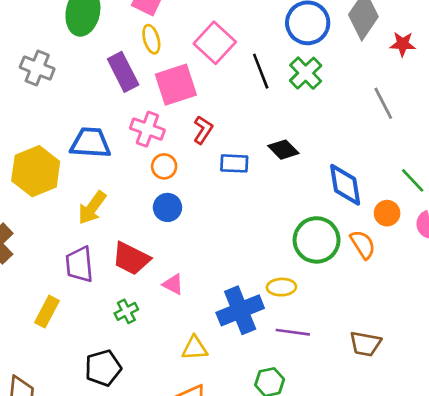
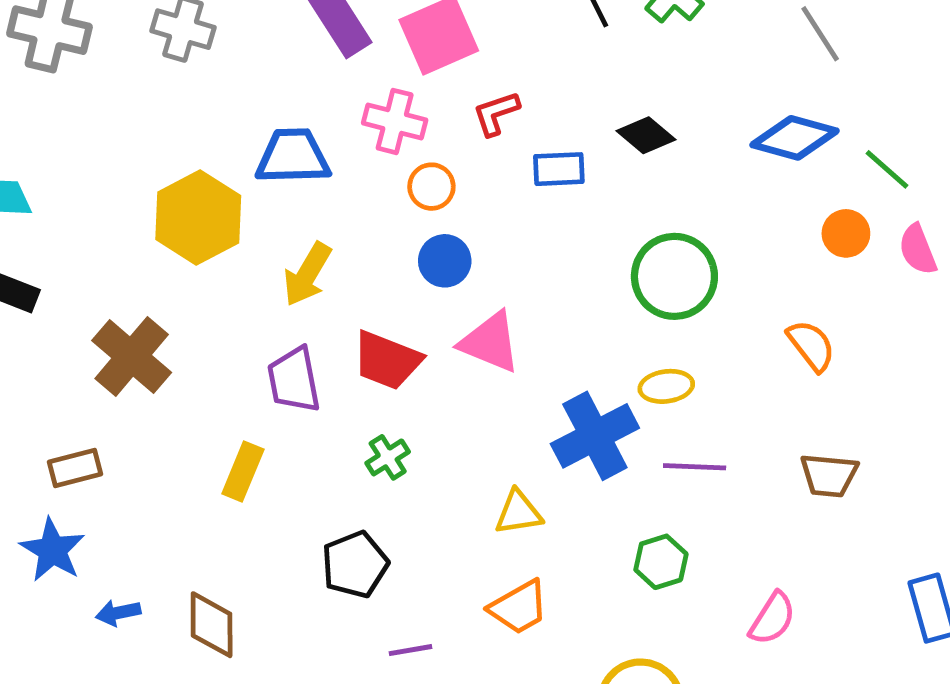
red L-shape: (203, 130) -> (496, 113), turned -136
blue diamond: (345, 185) -> (795, 138), moved, turned -60
green circle: (317, 240) -> (674, 276), moved
orange semicircle: (363, 245) -> (811, 346), moved
pink triangle: (173, 284) -> (490, 342), moved, size x1.6

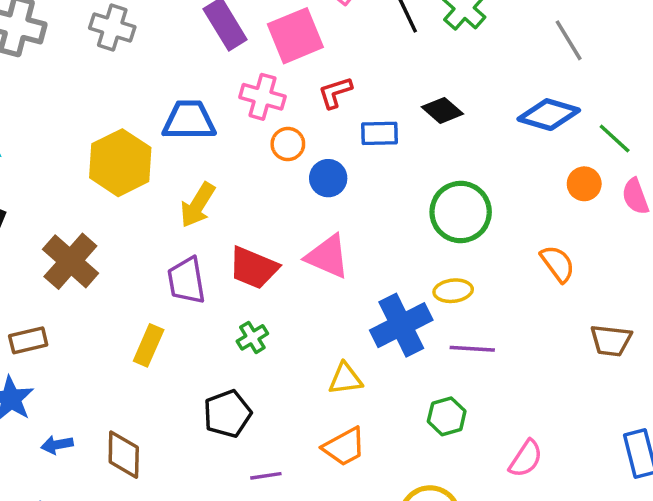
blue circle: (445, 261) -> (328, 178), moved
brown trapezoid: (829, 475) -> (611, 340), moved

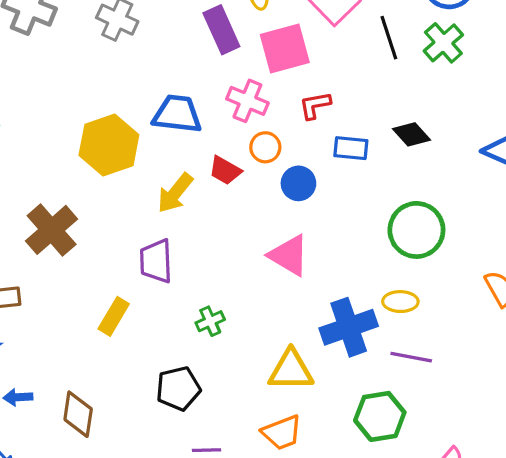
red trapezoid: (253, 268) -> (225, 170), moved, size x0.7
yellow triangle: (345, 379) -> (291, 370), size x1.4
green hexagon: (447, 416) -> (380, 416), size x1.4

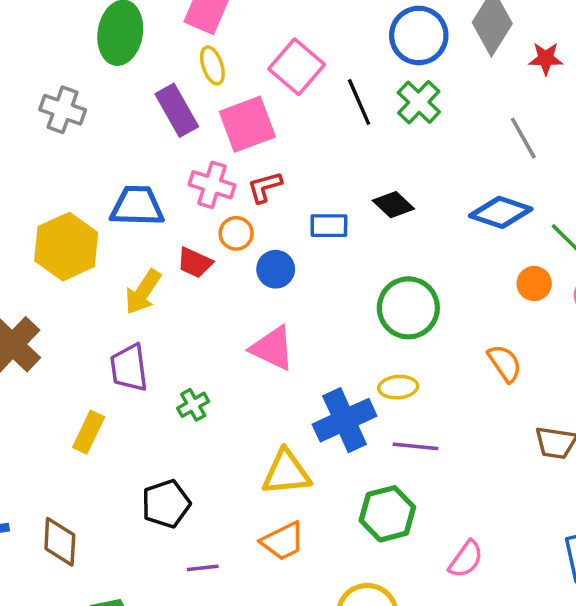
red L-shape: (315, 105) -> (265, 187), moved
green cross: (210, 321) -> (193, 405), moved

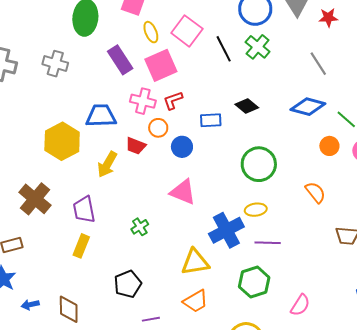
yellow ellipse: (212, 65) -> (151, 32), moved
purple trapezoid: (129, 368) -> (84, 210), moved

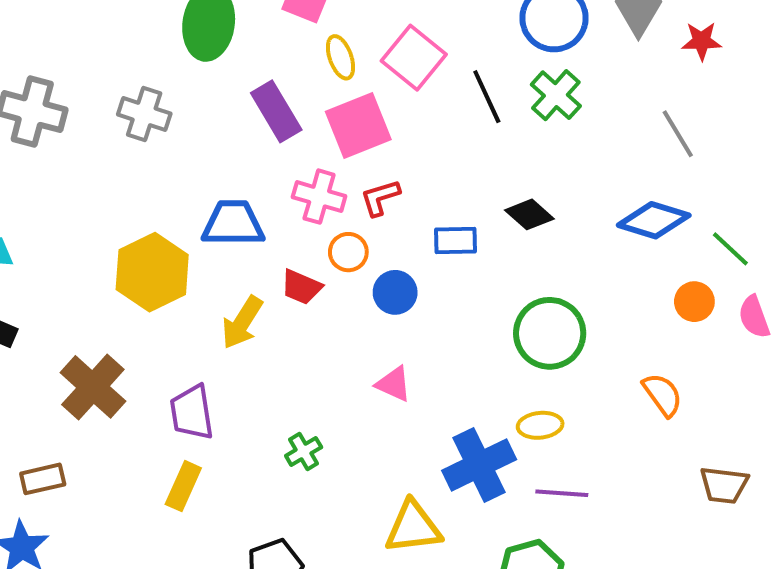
pink triangle: (183, 192) -> (394, 384), size x0.7

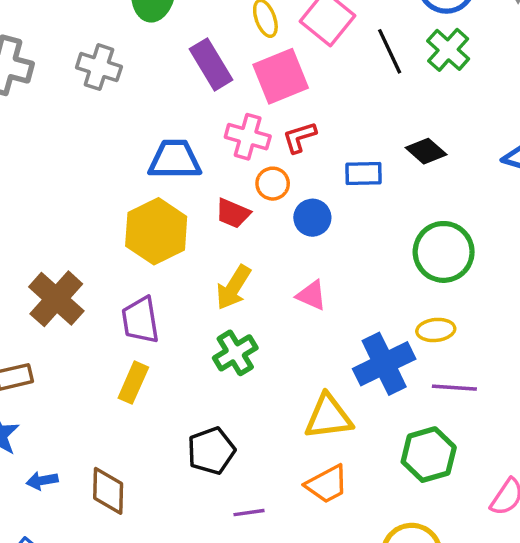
yellow hexagon: (152, 272) -> (156, 231), moved
yellow arrow: (242, 322) -> (233, 287), moved
green cross: (304, 452) -> (235, 353), size x1.4

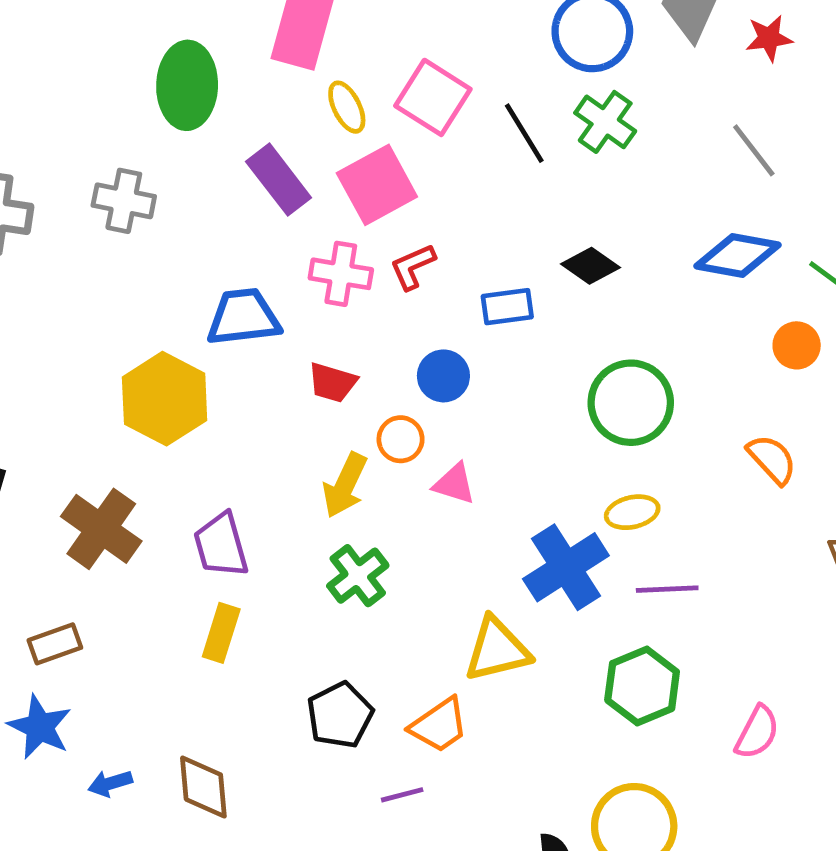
orange circle: (273, 184) -> (401, 439), moved
yellow hexagon: (156, 231) -> (165, 399), moved
orange trapezoid: (327, 484) -> (439, 725), moved

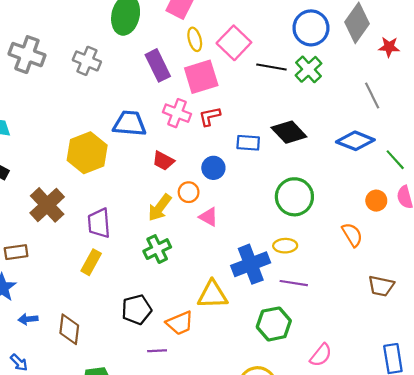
black line: (524, 133) -> (271, 67), turned -60
black diamond: (591, 266) -> (289, 132), size x1.4
orange circle: (797, 345) -> (376, 201), moved

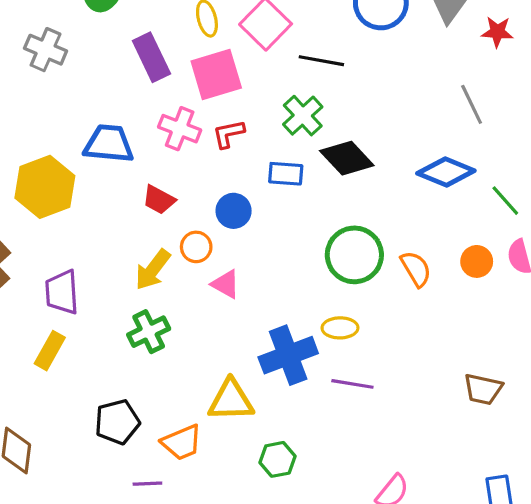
green cross: (309, 69) -> (303, 116), moved
orange semicircle: (352, 235) -> (416, 269), moved
green hexagon: (274, 324) -> (278, 459), moved, size x0.7

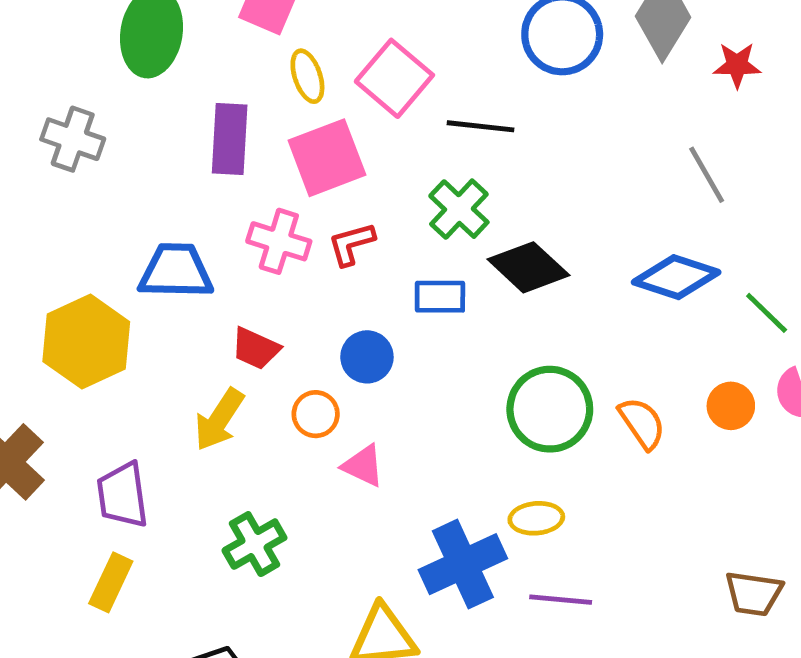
purple rectangle: (151, 57) -> (230, 139), turned 33
yellow arrow: (153, 270) -> (219, 420), moved

